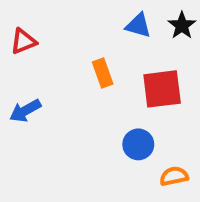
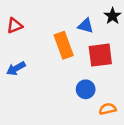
blue triangle: (138, 25) -> (86, 26), moved
orange rectangle: (103, 73) -> (64, 45), size x1.5

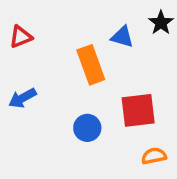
red square: (100, 55) -> (138, 110), moved
blue circle: (86, 89) -> (87, 128), moved

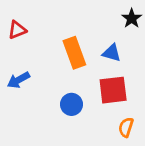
blue triangle: (122, 37) -> (112, 53), moved
orange semicircle: (154, 156) -> (126, 127), turned -60

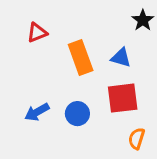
red triangle: (17, 30) -> (37, 33), moved
blue arrow: (19, 80) -> (37, 112), moved

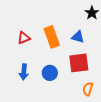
red triangle: (37, 33) -> (24, 38), moved
blue arrow: (37, 112) -> (24, 72), turned -56

